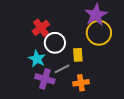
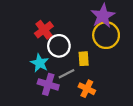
orange cross: (81, 83) -> (87, 89), turned 35

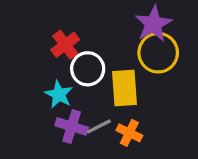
yellow rectangle: (84, 59) -> (125, 88), size x1.6
gray line: (66, 74) -> (99, 126), moved

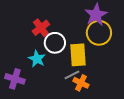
purple cross: (72, 126) -> (15, 79), moved
gray line: (99, 126) -> (72, 75), moved

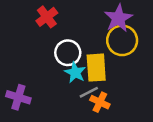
red cross: (41, 28) -> (47, 17), moved
cyan star: (37, 59) -> (75, 72), moved

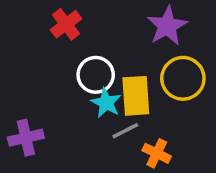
yellow circle: (122, 40) -> (183, 78), moved
purple cross: (18, 97) -> (26, 138), turned -30
orange cross: (100, 102) -> (157, 153), moved

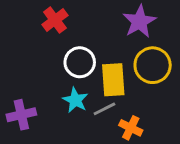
cyan star: (106, 103) -> (75, 100), moved

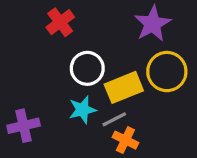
yellow rectangle: (113, 80) -> (124, 87), turned 72
cyan star: (75, 100) -> (82, 110), turned 30
orange cross: (131, 128) -> (125, 140), moved

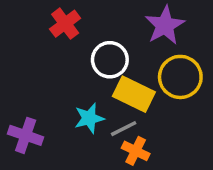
white circle: (87, 68) -> (110, 60), moved
yellow rectangle: (124, 87) -> (134, 94), turned 48
purple cross: (24, 126) -> (26, 135), turned 32

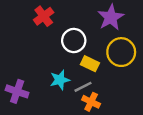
yellow rectangle: (134, 94) -> (90, 64), size x0.7

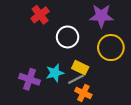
purple star: (111, 17) -> (101, 16), turned 30
yellow rectangle: (90, 64) -> (80, 68), moved
purple cross: (17, 91) -> (30, 79), moved

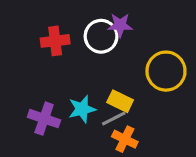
red cross: (40, 15) -> (55, 41), moved, turned 30
purple star: (101, 16) -> (120, 25), moved, size x0.7
white circle: (68, 37) -> (101, 36), moved

